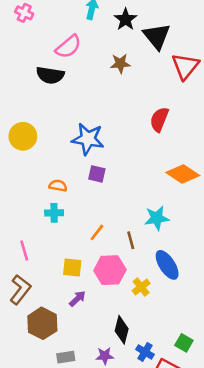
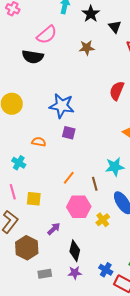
black triangle: (157, 36) -> (115, 27), size x0.6
cyan cross: (54, 213) -> (19, 163), moved, turned 32
yellow square: (72, 267) -> (34, 199), moved
black diamond: (122, 330) -> (75, 251), moved

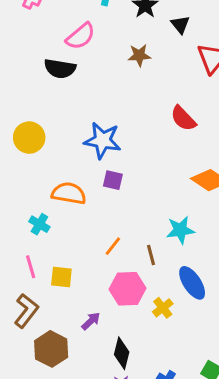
red semicircle: (117, 91) -> (183, 118), turned -66
orange semicircle: (39, 142) -> (69, 193), size x1.6

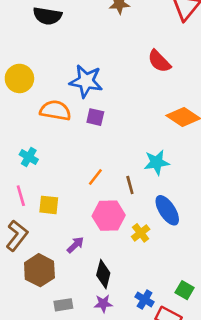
orange semicircle: (69, 193) -> (55, 110), moved

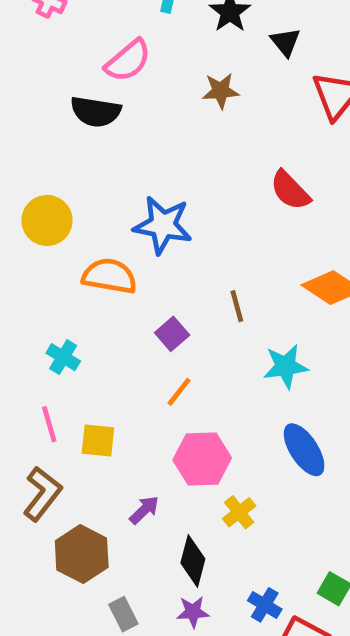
purple square: (95, 117) -> (172, 334), moved, turned 36
brown line: (130, 185) -> (237, 306), moved
yellow cross: (141, 233) -> (239, 512), moved
gray rectangle: (63, 305) -> (123, 614), turned 72

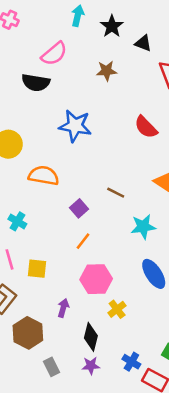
black triangle: (286, 42) -> (143, 43), turned -30
blue star: (163, 225) -> (75, 126), moved
brown line: (237, 306) -> (116, 193), turned -48
purple arrow: (144, 510) -> (63, 308), turned -30

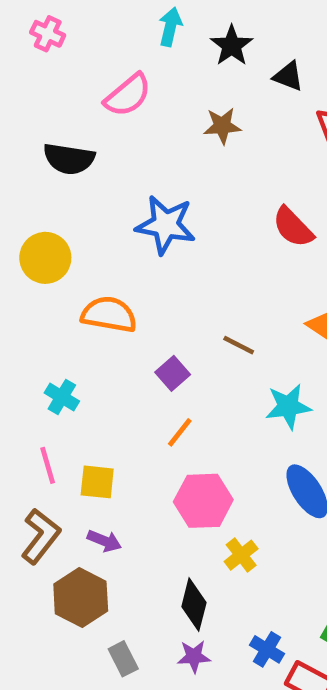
black semicircle: (36, 83) -> (69, 159), moved
purple arrow: (63, 308) -> (104, 541), moved, turned 96

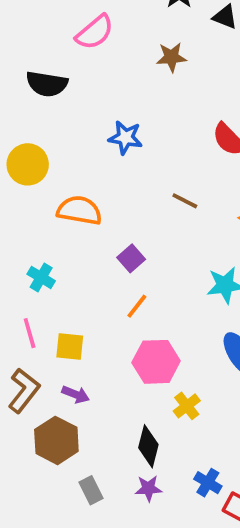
blue star: (166, 225) -> (125, 138), size x0.7
brown line: (239, 345) -> (185, 201), moved

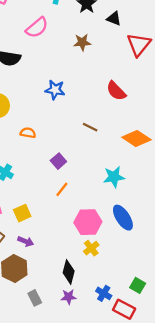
orange semicircle: (79, 210) -> (28, 133), size x0.6
yellow square: (70, 346) -> (22, 213), turned -30
pink hexagon: (156, 362) -> (88, 222), moved

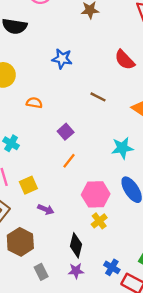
purple arrow: (26, 241) -> (46, 209), moved

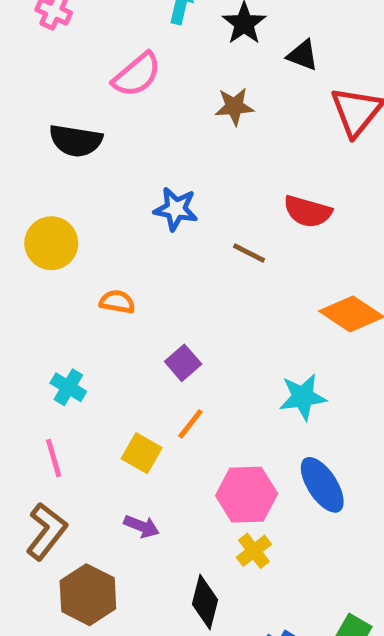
red semicircle: (125, 60) -> (308, 211), turned -30
brown line: (98, 97) -> (249, 253), moved
yellow square: (28, 185) -> (142, 453), moved, turned -36

